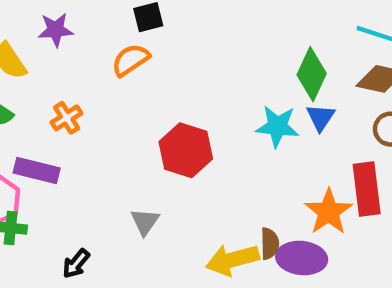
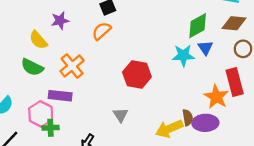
green diamond: (312, 74) -> (198, 26), turned 44
orange cross: (67, 118) -> (72, 66), size x1.5

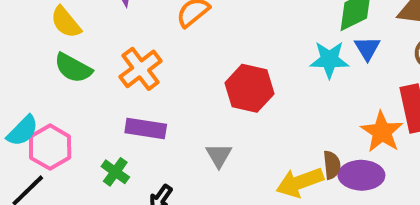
yellow semicircle: (38, 40) -> (66, 22), moved
purple rectangle: (60, 96) -> (146, 129), moved
pink hexagon: (41, 114) -> (50, 147), moved
green cross: (51, 128) -> (115, 172), moved, turned 35

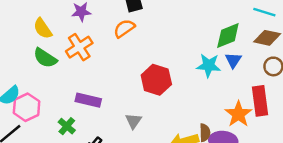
orange cross: (141, 69) -> (79, 47), moved

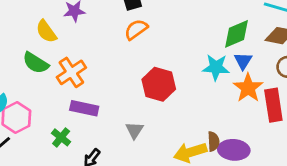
yellow semicircle: (43, 28) -> (46, 31), moved
orange semicircle: (124, 28) -> (136, 29), moved
orange cross: (79, 47) -> (71, 72), moved
orange star: (238, 114) -> (248, 88), moved

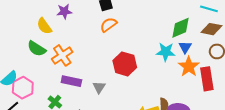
gray triangle: (134, 130) -> (99, 87), moved

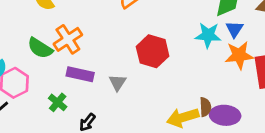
green semicircle: (37, 49) -> (40, 48), moved
orange star: (189, 67) -> (239, 55), turned 30

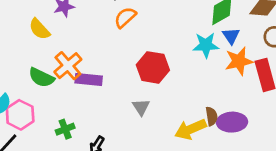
purple rectangle: (80, 74) -> (89, 80), moved
gray triangle: (118, 83) -> (141, 107), moved
green cross: (58, 102) -> (65, 129), turned 36

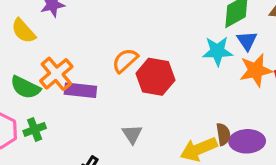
orange semicircle: (125, 17) -> (125, 60), moved
gray triangle: (141, 107) -> (132, 134), moved
green cross: (65, 129) -> (35, 129), moved

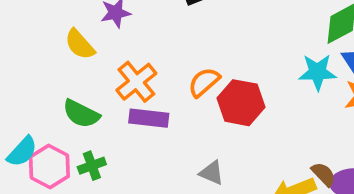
orange cross: (56, 74) -> (136, 82), moved
gray triangle: (132, 134) -> (212, 173), turned -35
brown semicircle: (223, 134) -> (324, 174), turned -35

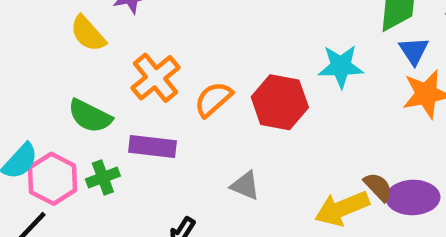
cyan star: (318, 72) -> (341, 66), moved
orange semicircle: (204, 82) -> (213, 99), moved
purple rectangle: (149, 118) -> (153, 147), moved

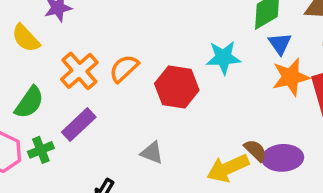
orange semicircle: (213, 99) -> (124, 68), moved
green semicircle: (90, 116) -> (29, 102), turned -80
purple rectangle: (153, 147) -> (79, 125), turned -48

